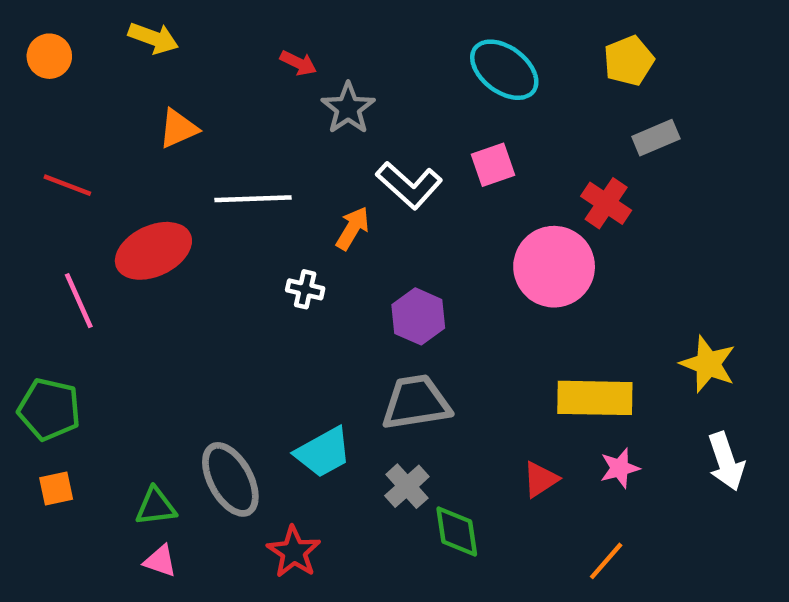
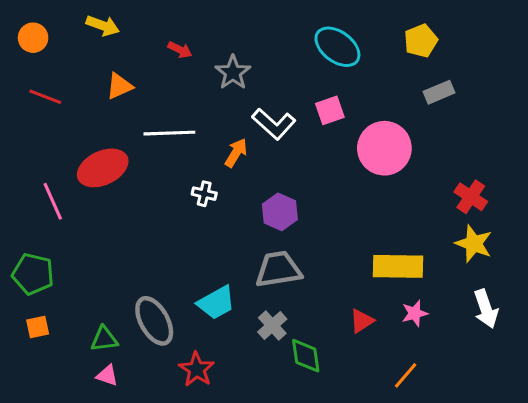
red arrow: (298, 63) -> (180, 50), moved
red line: (67, 185) -> (45, 97), moved
red cross: (606, 203) -> (471, 197), moved
pink circle: (554, 267) -> (384, 148), moved

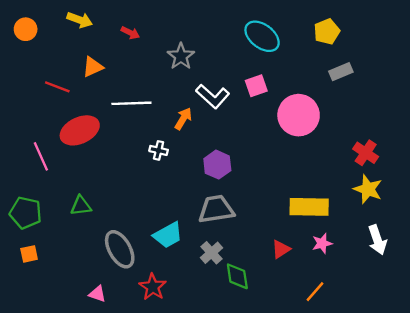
red arrow: (180, 50) -> (130, 33), moved
red line: (45, 97) -> (57, 87), moved
green triangle: (104, 339) -> (81, 206), moved
pink triangle: (107, 375) -> (97, 294), moved

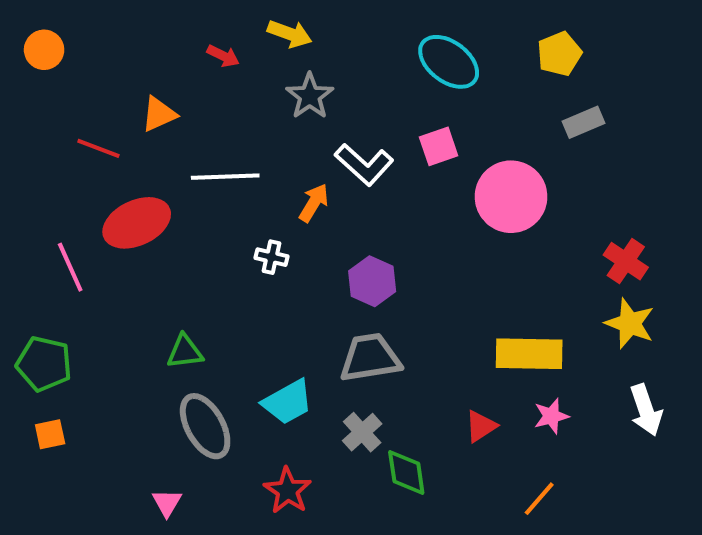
yellow arrow: (80, 20) -> (290, 34), moved
green triangle: (81, 206) -> (185, 352), moved
red star: (153, 287) -> (288, 491), moved
pink triangle: (97, 294) -> (167, 503), turned 42

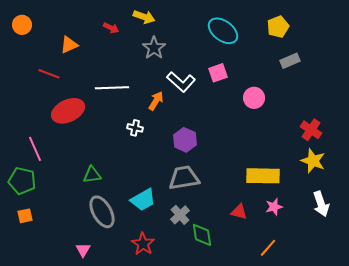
orange triangle: (159, 114) -> (69, 45), moved
pink circle: (511, 197) -> (254, 98), size x0.6
pink line: (70, 267) -> (35, 149), moved
red triangle: (481, 426) -> (239, 212), turned 48

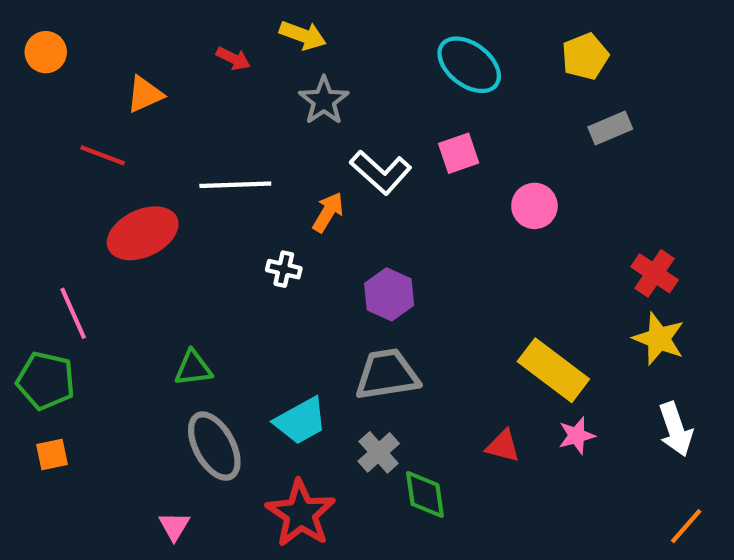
yellow rectangle: (263, 176) -> (553, 370), turned 36
red star: (143, 244) -> (301, 513), size x1.4
orange line: (268, 248) -> (686, 526), moved

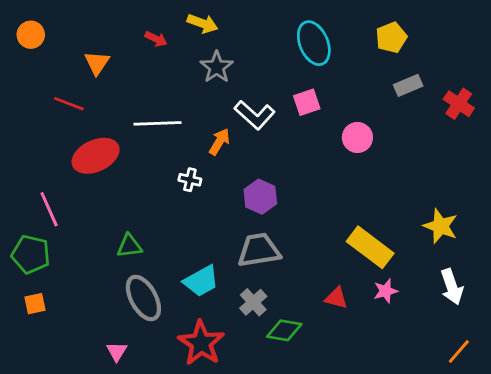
cyan ellipse: (469, 65) -> (314, 43), turned 30
orange triangle: (145, 94) -> (97, 63), turned -32
red cross: (655, 273) -> (459, 104), moved
green diamond: (425, 495) -> (284, 330), turned -72

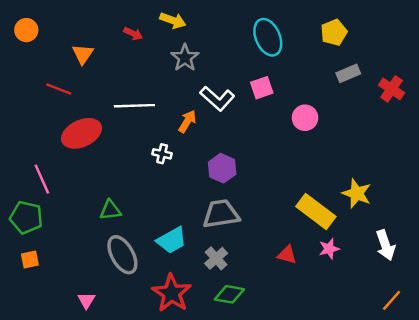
yellow star: (441, 226) -> (357, 193), moved
green diamond: (284, 330) -> (229, 294), moved
pink triangle: (117, 351) -> (86, 300), moved

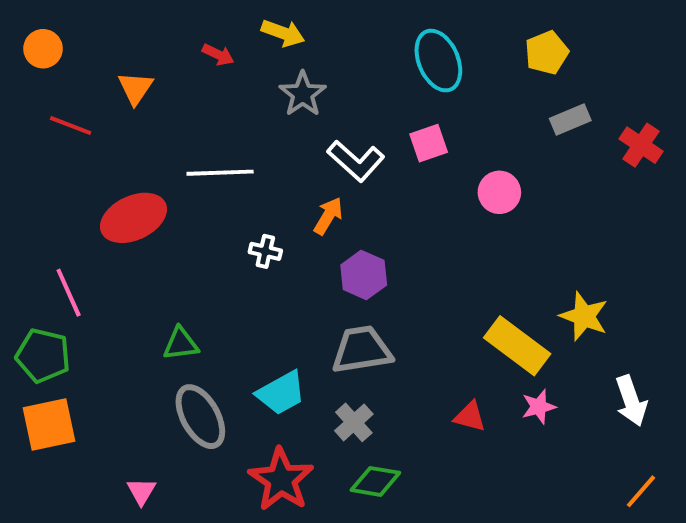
red line: (59, 89) -> (71, 125), moved
orange arrow: (187, 121) -> (328, 216), moved
orange square: (30, 260) -> (49, 424), size x1.8

